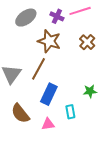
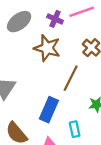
brown line: (39, 69) -> (71, 78), moved

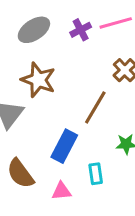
purple cross: (55, 19) -> (81, 30), turned 35
brown star: (47, 48) -> (38, 80), moved

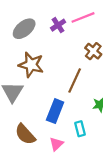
pink triangle: (61, 191) -> (56, 144), turned -32

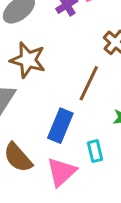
pink triangle: (56, 144) -> (61, 172), size x1.5

